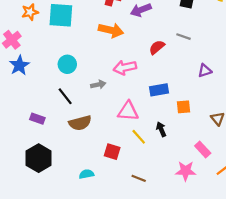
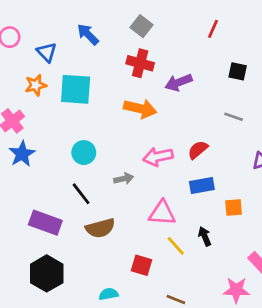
red semicircle: (157, 47) -> (198, 150), moved
purple rectangle: (37, 119) -> (45, 223), size x1.6

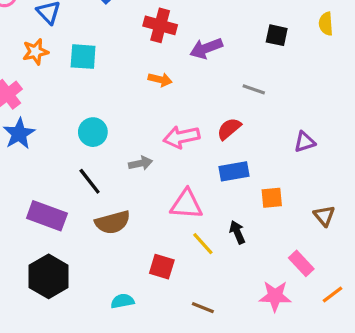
cyan square: (76, 89) -> (83, 57), size x0.7
orange arrow: (140, 109) -> (160, 80), size x0.6
gray line: (234, 117) -> (254, 89), moved

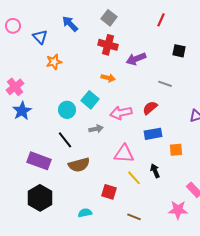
orange star: (35, 52) -> (54, 62), moved
cyan square: (83, 57) -> (90, 100), moved, turned 36

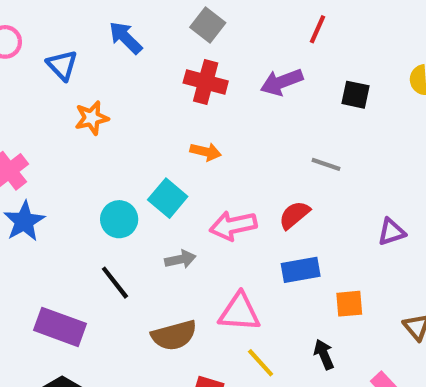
purple arrow: (136, 59) -> (282, 82), moved
brown semicircle: (79, 165) -> (174, 335), moved
black arrow: (155, 171) -> (324, 354), moved

